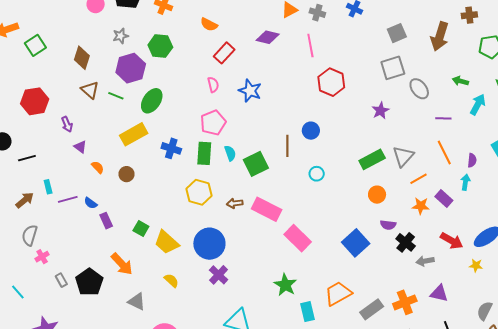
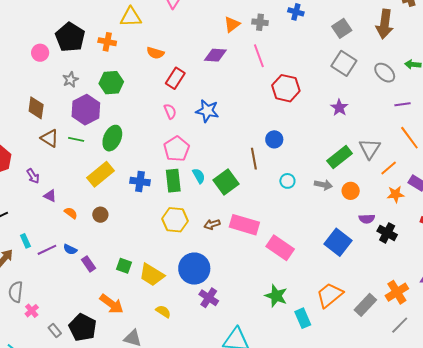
gray square: (393, 68) -> (344, 63), turned -30
gray ellipse: (419, 89) -> (385, 73), moved
gray arrow: (425, 261) -> (323, 185), moved, turned -150

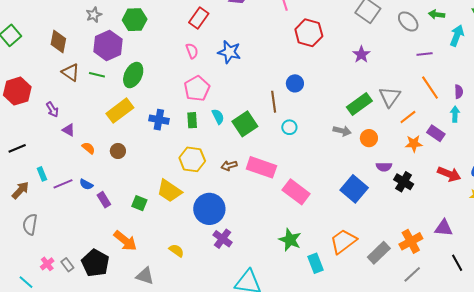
green rectangle: (173, 181) -> (192, 120), size x0.7
cyan circle: (287, 181) -> (289, 127), moved
yellow trapezoid: (152, 275) -> (169, 191), moved
pink cross: (32, 311) -> (47, 264), moved

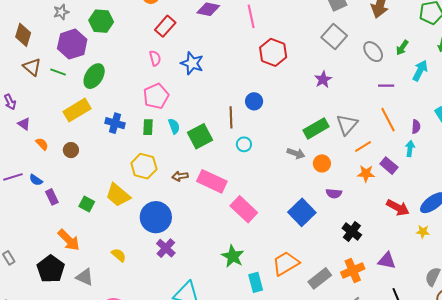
green arrow: (437, 15) -> (402, 48), turned -70
black cross: (404, 182) -> (352, 232), moved
black pentagon: (95, 263) -> (51, 269), moved

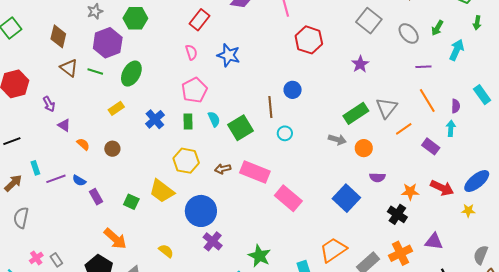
yellow rectangle: (77, 110) -> (116, 108), size x0.6
blue cross: (115, 123) -> (155, 119), turned 36
orange star: (366, 174) -> (410, 192), moved
green star: (233, 256) -> (259, 256), moved

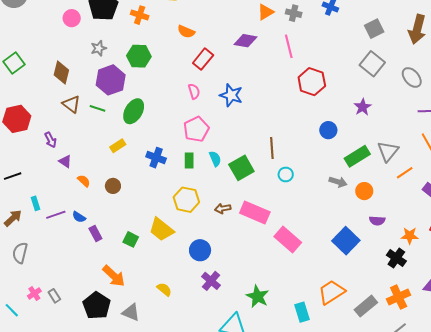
blue circle: (293, 90) -> (328, 130), moved
blue cross: (155, 119) -> (156, 158), turned -30
blue circle: (201, 211) -> (200, 250), size x0.7

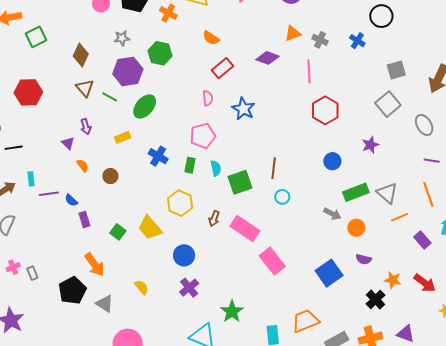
purple arrow: (50, 140) -> (86, 127), moved
gray triangle: (388, 151) -> (387, 193), turned -40
brown arrow: (223, 208) -> (214, 219), turned -70

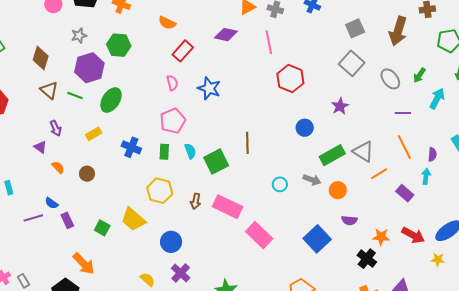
purple line: (49, 194) -> (33, 218), moved
cyan circle: (282, 197) -> (280, 184), moved
yellow semicircle: (142, 287) -> (148, 280), moved

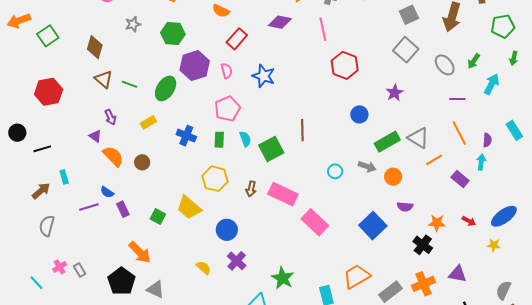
purple hexagon: (89, 68) -> (195, 66), moved
orange semicircle: (58, 167) -> (113, 156), size x1.6
red arrow: (413, 235) -> (469, 221), size x0.6

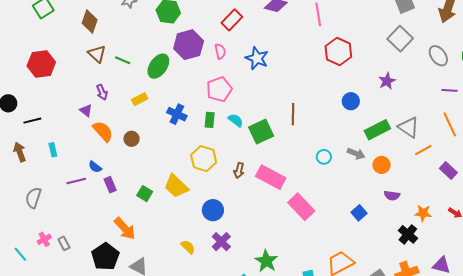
cyan semicircle: (245, 139) -> (236, 120), turned -35
brown arrow: (41, 191) -> (20, 152), moved, turned -72
blue square: (373, 226) -> (359, 213), size x0.6

